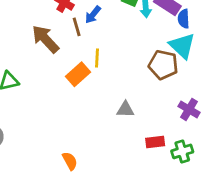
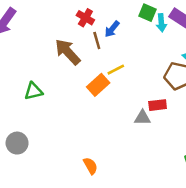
yellow line: (97, 58) -> (116, 70), turned 60
red rectangle: (155, 142) -> (158, 105), moved

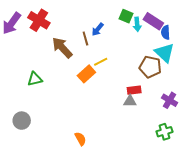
red cross: (85, 18) -> (39, 20), moved, size x1.5
gray triangle: (142, 118) -> (130, 101), moved

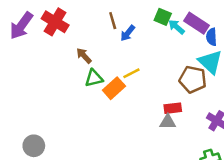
cyan arrow: (137, 24) -> (176, 27), turned 136
brown line: (85, 38) -> (113, 21), moved
brown arrow: (62, 48) -> (84, 56), size x0.6
green triangle: (35, 79) -> (94, 78), moved

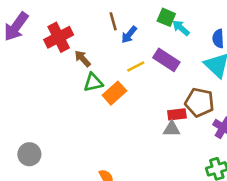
red cross: (55, 22) -> (59, 37), moved, turned 32
purple rectangle: (197, 23) -> (166, 60), moved
yellow line: (131, 73) -> (136, 67), moved
brown pentagon: (193, 79) -> (200, 102), moved

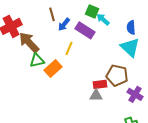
brown arrow: (83, 59) -> (29, 42), size x1.6
purple rectangle: (166, 60) -> (85, 30), moved
yellow line: (136, 67) -> (69, 48), turned -40

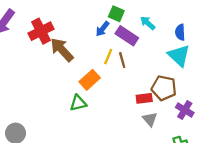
green square: (92, 11) -> (116, 14), moved
brown line: (52, 14) -> (122, 60), moved
green triangle: (37, 60) -> (78, 103), moved
gray triangle: (96, 95) -> (150, 119), moved, turned 48

